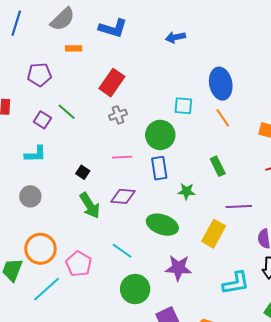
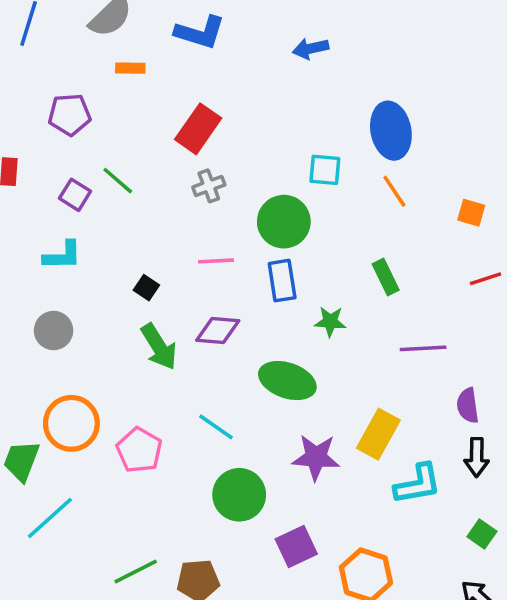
yellow rectangle: (214, 234) -> (378, 434), moved
cyan line: (46, 289) -> (50, 518), moved

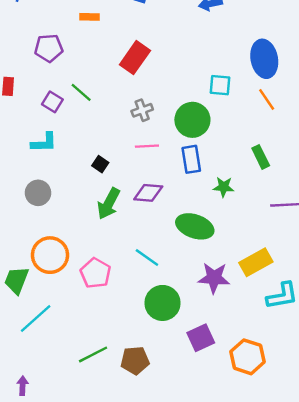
gray cross: (209, 186) -> (142, 110), moved
green arrow: (159, 347) -> (109, 204), turned 60
yellow rectangle: (378, 434) -> (256, 262), turned 32

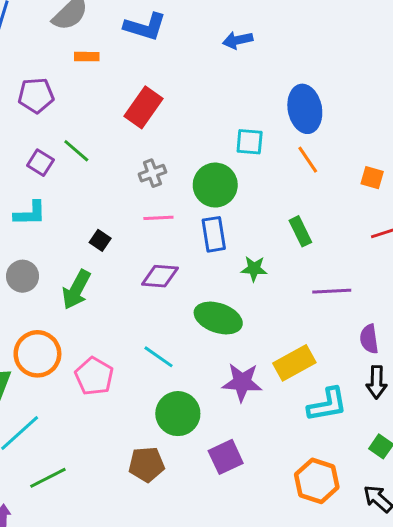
green arrow: (109, 204) -> (76, 290), moved
green line: (93, 354) -> (48, 478), moved
orange hexagon: (247, 357) -> (317, 481), moved
brown pentagon: (135, 360) -> (146, 464), moved

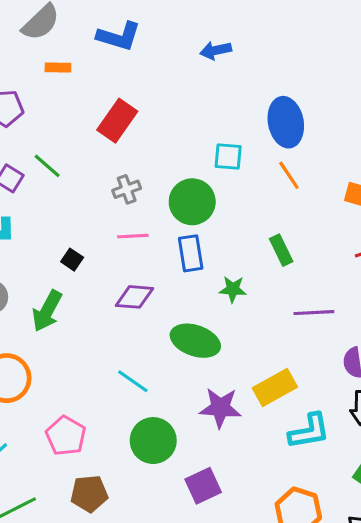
pink pentagon: (94, 376) -> (66, 436), moved
brown pentagon: (146, 464) -> (89, 494), moved

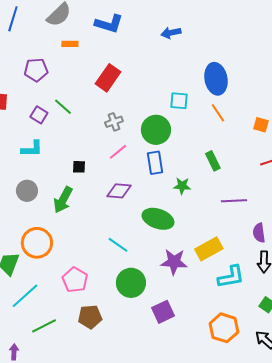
pink line: (133, 236) -> (118, 152), turned -36
black square: (72, 260) -> (79, 167), turned -32

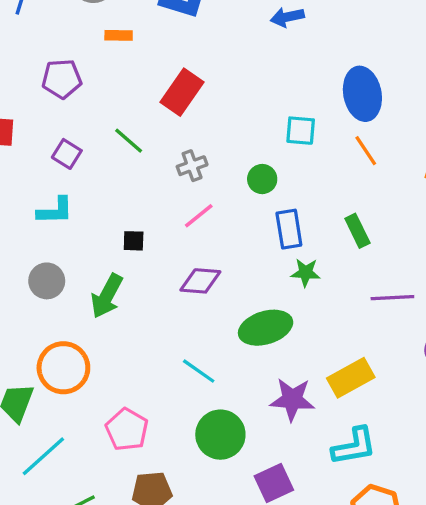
green line: (63, 107) -> (129, 141), moved
green circle: (156, 130) -> (262, 179), size x0.6
blue rectangle: (155, 163) -> (289, 229), moved
green ellipse: (158, 219) -> (266, 328), turned -36
cyan L-shape: (231, 277) -> (354, 446), moved

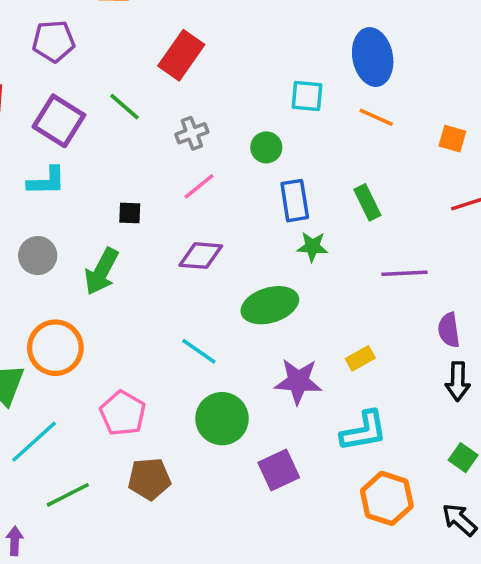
orange line: (366, 151) -> (376, 117), turned -32
purple square: (67, 154) -> (59, 121), size x1.6
yellow rectangle: (351, 378) -> (360, 358), size x0.6

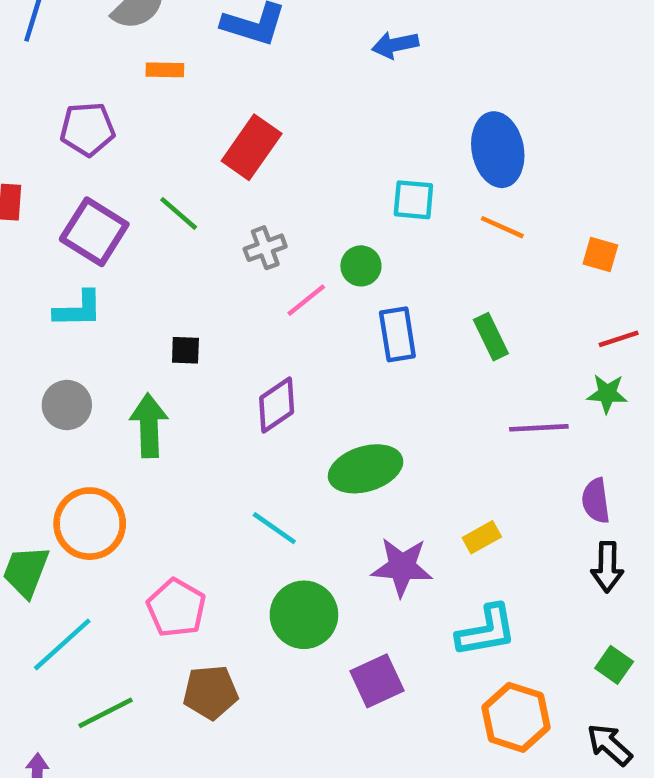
pink line: (199, 186) -> (306, 300), moved
green star: (312, 247) -> (607, 394), moved
purple diamond: (201, 256) -> (277, 405), turned -39
green arrow: (101, 271) -> (149, 426), turned 150

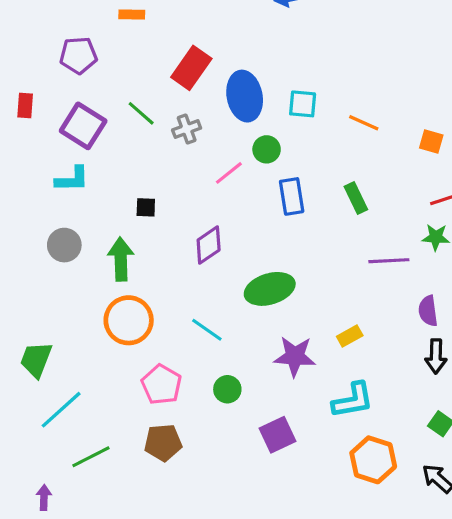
blue ellipse: (498, 150) -> (245, 96), moved
gray cross: (265, 248) -> (187, 129), moved
orange circle: (90, 524) -> (129, 320), moved
pink pentagon: (176, 608) -> (161, 385), moved
green circle: (304, 615) -> (227, 389), size x0.6

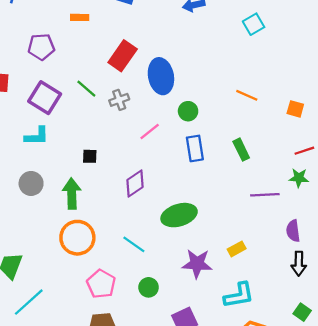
cyan square: (303, 104) -> (254, 24), moved, turned -35
green circle: (267, 149) -> (188, 111), moved

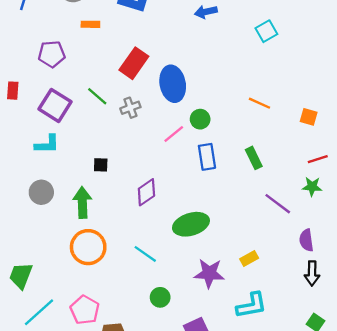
pink line: (150, 132) -> (174, 134), moved
purple line: (265, 195) -> (278, 204), turned 40
pink pentagon: (101, 284) -> (85, 310), moved

